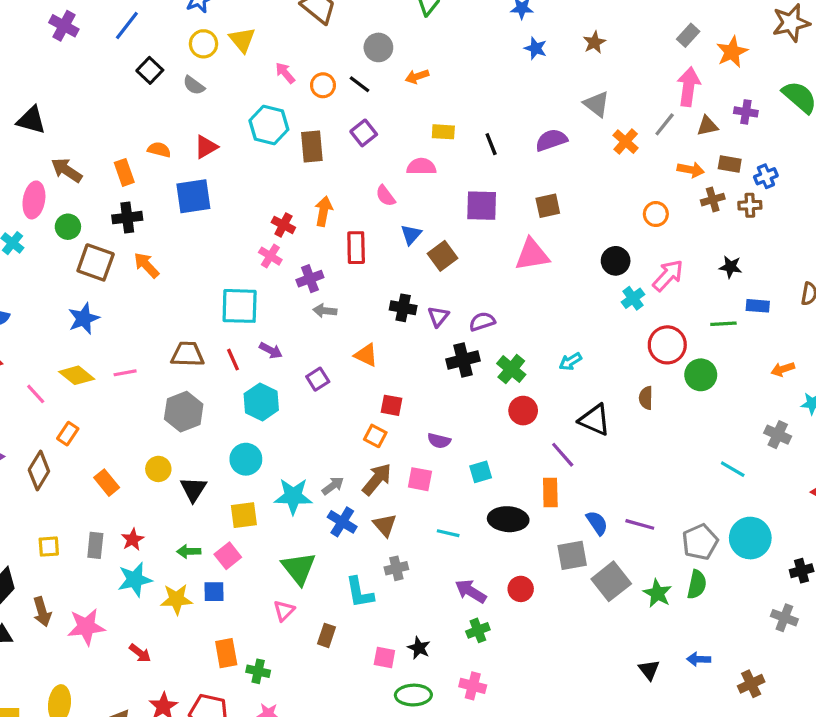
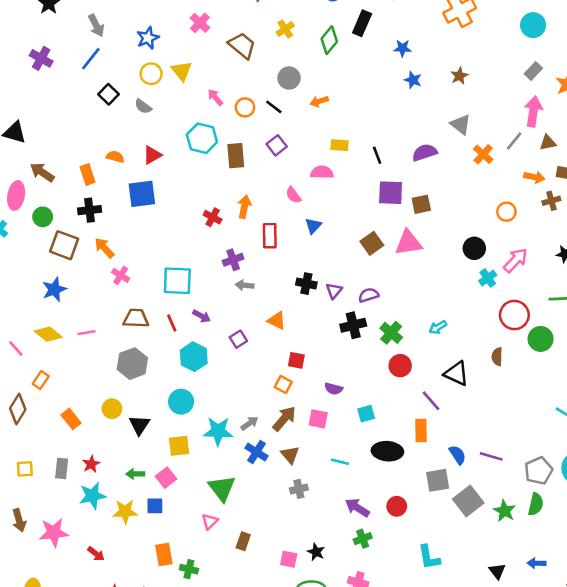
purple square: (482, 206) -> (391, 193), moved
pink cross: (270, 256) -> (121, 275), moved
brown square: (443, 256) -> (372, 243), moved
cyan L-shape: (360, 592) -> (429, 557), moved

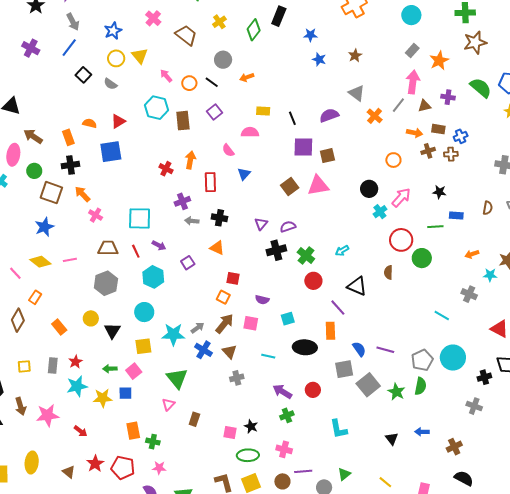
black cross: (306, 284) -> (219, 218), moved

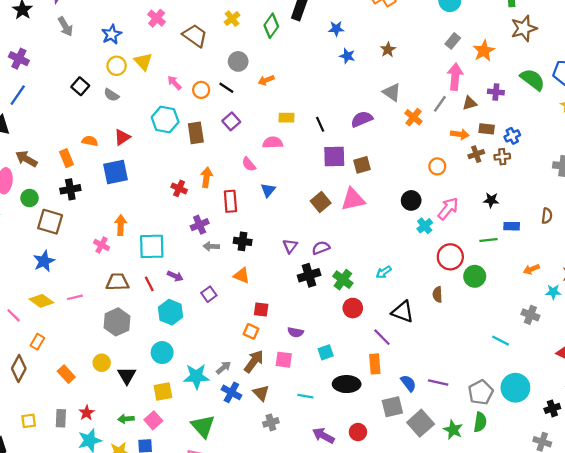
blue line: (69, 48) -> (18, 95), moved
orange arrow: (82, 194) -> (121, 225), moved, turned 48

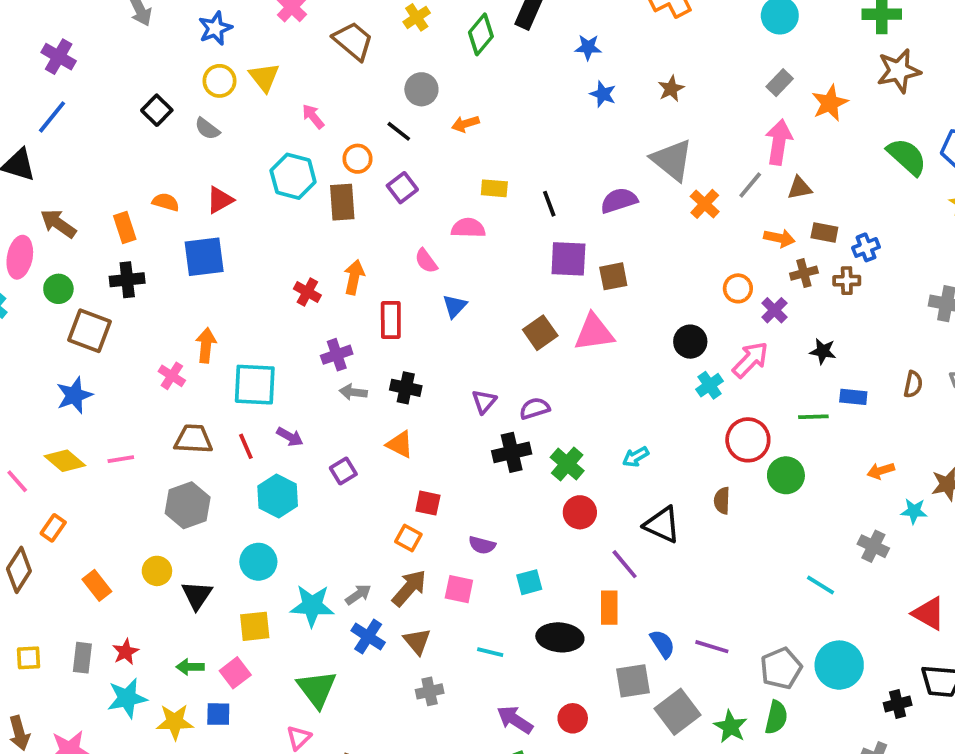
orange circle: (201, 90) -> (358, 159), moved
gray triangle: (392, 92) -> (672, 160), size x1.4
purple cross: (496, 92) -> (774, 310), moved, turned 35

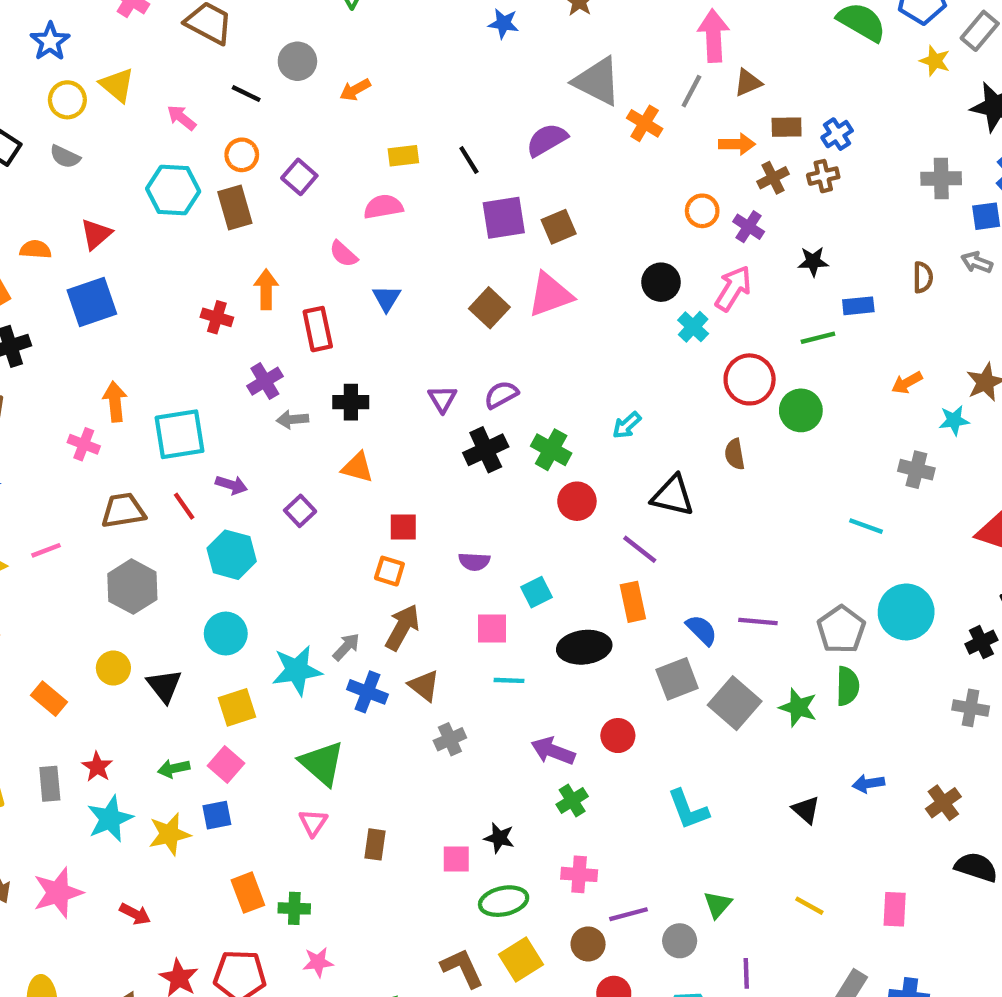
black line: (399, 131) -> (246, 94), moved
pink square: (459, 589) -> (492, 629), moved

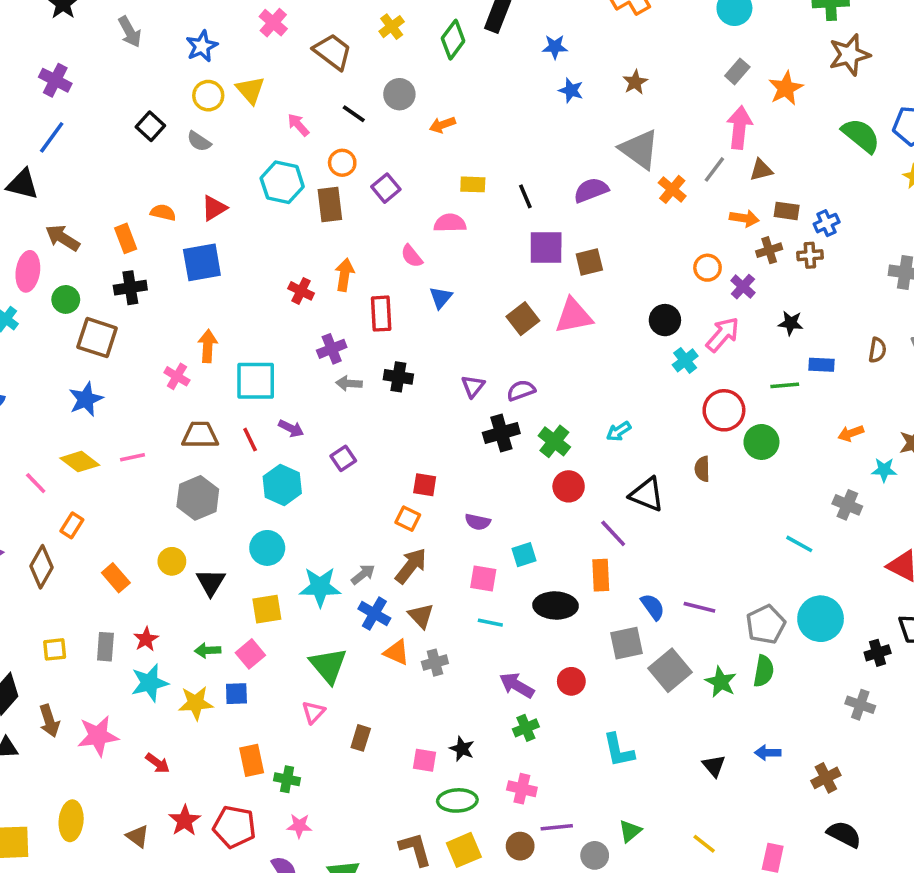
orange triangle: (357, 467) -> (397, 652), moved

